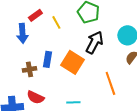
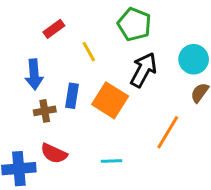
yellow line: (56, 22) -> (89, 52), moved
blue arrow: (22, 33) -> (34, 74), moved
orange line: (110, 83) -> (168, 132), turned 50

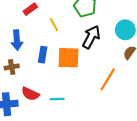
orange square: (110, 100) -> (68, 58), turned -30
brown cross: (45, 111) -> (12, 67), moved
cyan line: (112, 161) -> (57, 99), moved

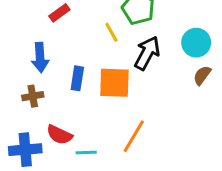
yellow line: (54, 25) -> (111, 32), moved
orange line: (108, 79) -> (134, 136), moved
cyan line: (57, 99) -> (86, 153), moved

